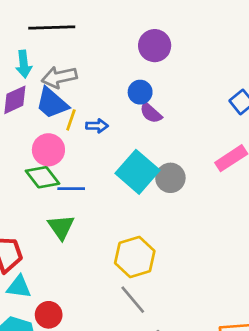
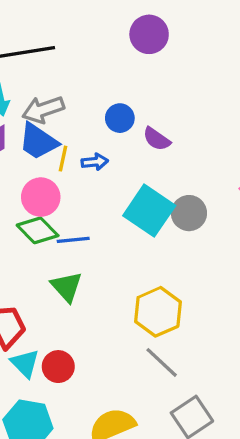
purple circle: (155, 46) -> (149, 34), moved
blue circle: (140, 92) -> (120, 118), moved
cyan triangle: (19, 287) -> (25, 363), turned 44
red circle: (49, 315) -> (58, 367), moved

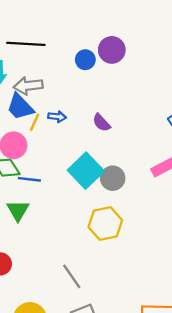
blue circle: (120, 118) -> (85, 60), moved
blue arrow: (95, 162) -> (57, 117), moved
yellow hexagon: (158, 312) -> (105, 224), moved

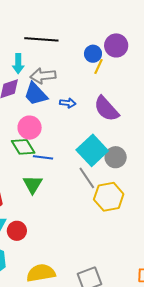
yellow line: (35, 122) -> (98, 66), moved
purple semicircle: (101, 123) -> (106, 109), size x1.6
gray line: (72, 276) -> (87, 178), moved

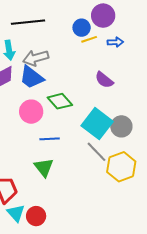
yellow line: (98, 66) -> (89, 39), turned 56
blue arrow: (68, 103) -> (115, 42), moved
purple semicircle: (106, 109) -> (104, 80), size x0.7
green diamond: (23, 147) -> (60, 101), moved

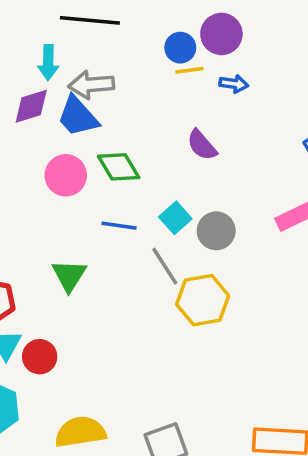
cyan square: (97, 124) -> (175, 218), size x0.6
blue line: (50, 139) -> (119, 226), moved

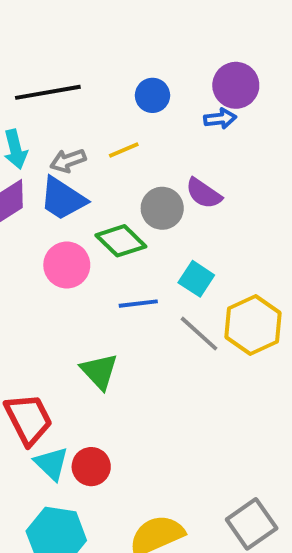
purple circle: (221, 34) -> (236, 85), moved
yellow line: (189, 70) -> (124, 150), moved
gray arrow: (91, 85) -> (68, 161), size x0.7
gray circle: (216, 231) -> (162, 208), moved
yellow hexagon: (203, 300) -> (253, 325), moved

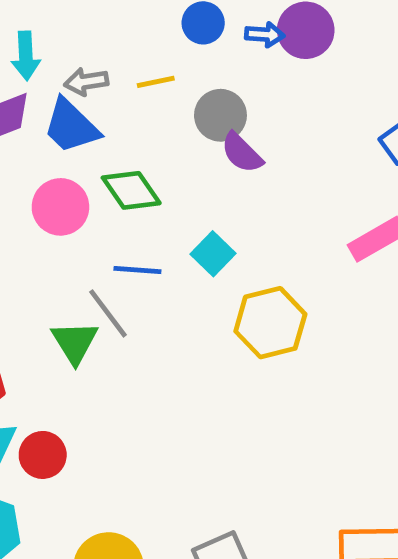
blue arrow: (220, 119) -> (265, 35), moved
gray circle: (162, 208) -> (220, 115), moved
gray line: (199, 334) -> (108, 313), moved

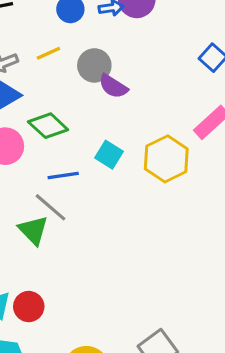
yellow hexagon: (270, 323) -> (166, 159), moved

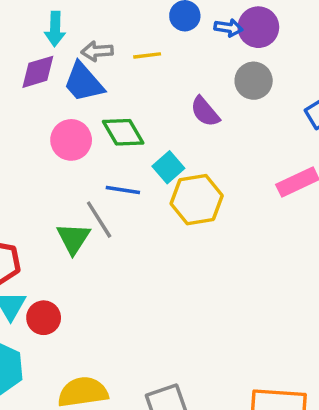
gray circle: (94, 65) -> (254, 81), moved
cyan square: (109, 155) -> (168, 167), moved
yellow hexagon: (166, 159) -> (197, 200), moved

